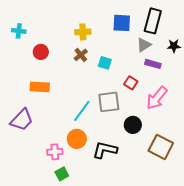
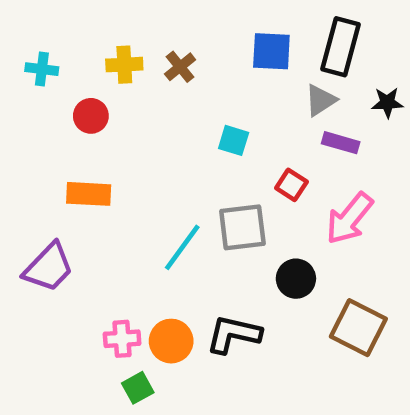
yellow cross: (83, 32) -> (124, 65), moved
brown cross: (81, 55) -> (180, 67), moved
orange circle: (77, 139) -> (171, 341), moved

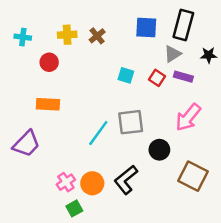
red square: (291, 185) -> (157, 78), moved
black L-shape: (234, 334) -> (126, 180), turned -52
pink cross: (122, 339) -> (66, 182), turned -30

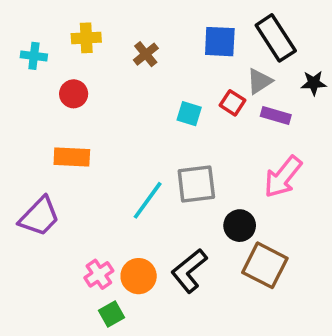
black rectangle: (183, 25) -> (276, 38), turned -48
yellow cross: (67, 35) -> (86, 38), moved
red square: (157, 78) -> (232, 103), moved
brown square: (193, 176) -> (265, 265), moved

